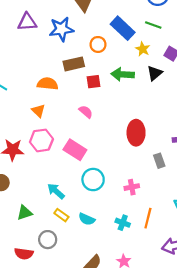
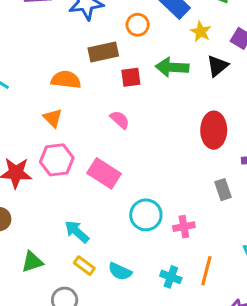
red ellipse: (136, 133) -> (214, 130), moved
cyan circle: (93, 180) -> (146, 215), moved

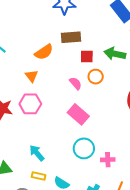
orange circle: (138, 25) -> (96, 77), moved
orange semicircle: (66, 80) -> (44, 52), turned 132
pink rectangle: (104, 173) -> (78, 114), moved
yellow rectangle: (84, 266) -> (39, 176), turned -32

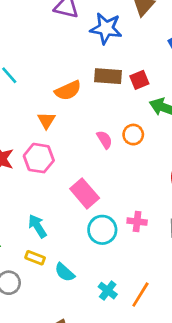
red square: (87, 56) -> (139, 80), moved, turned -32
pink rectangle: (78, 114) -> (85, 193), moved
pink cross: (108, 160) -> (137, 222), moved

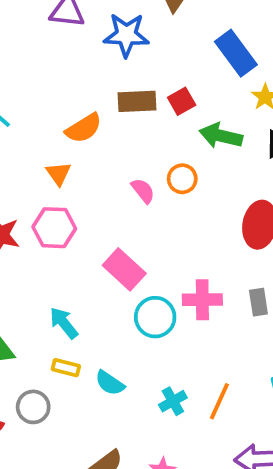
pink cross: (137, 222) -> (202, 300), size x1.4
cyan cross: (108, 291) -> (173, 401), turned 30

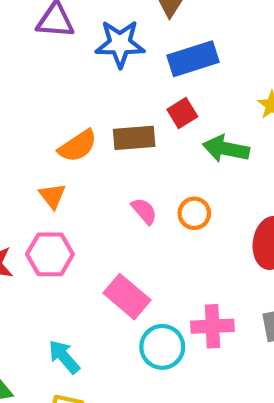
blue rectangle: (236, 53) -> (193, 59), moved, turned -69
brown rectangle: (137, 101) -> (134, 138), moved
orange circle: (182, 179) -> (194, 213), moved

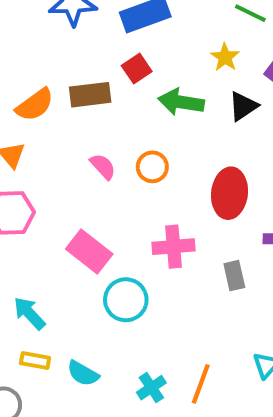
pink cross: (212, 326) -> (174, 247), moved

